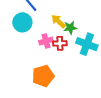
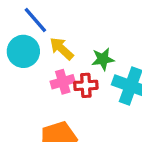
yellow arrow: (58, 21) -> (62, 49), moved

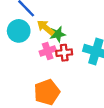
green star: (103, 59) -> (58, 34), moved

